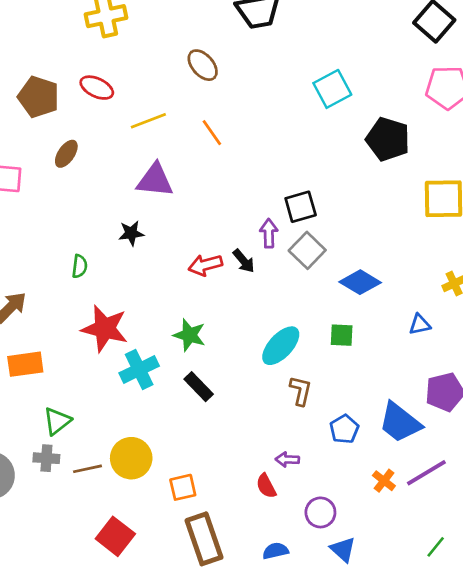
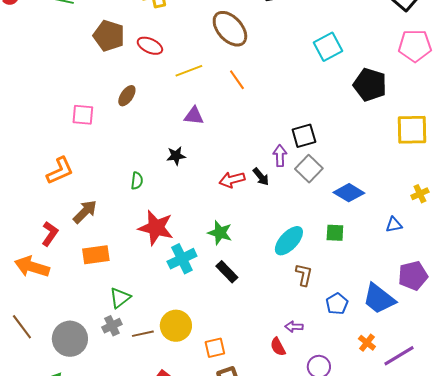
brown ellipse: (203, 65) -> (230, 29), size x1.5
brown pentagon: (39, 97) -> (109, 36), moved
purple triangle: (155, 180) -> (194, 116), size x0.7
gray cross: (46, 458) -> (112, 326), turned -30
purple line: (426, 473) -> (399, 356), moved

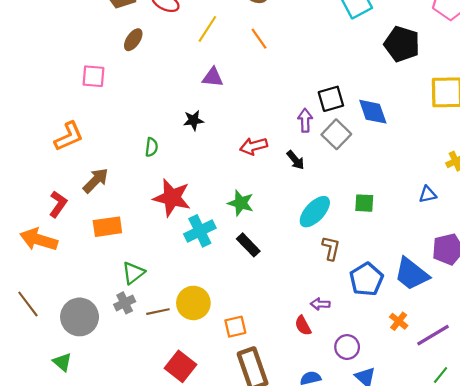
yellow line: (189, 71) -> (207, 29), turned -36
brown ellipse: (127, 96) -> (133, 40), moved
black arrow: (261, 177) -> (295, 160), moved
blue diamond: (349, 193) -> (373, 112), moved, turned 40
blue pentagon: (337, 304) -> (366, 279), size x1.4

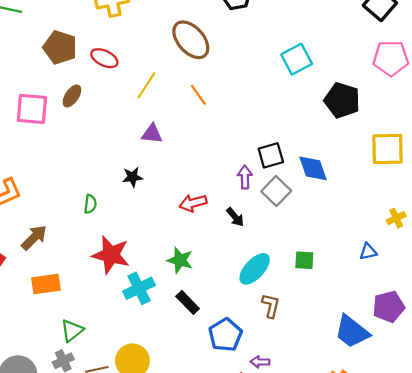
pink square: (93, 76) -> (32, 109), moved, size x1.4
blue pentagon: (366, 279) -> (225, 335), moved

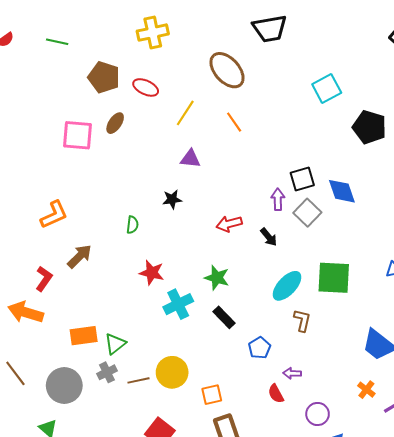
red star: (111, 255) -> (152, 273), size x0.7
green square: (304, 260) -> (334, 278), size x1.8
orange rectangle: (46, 284) -> (84, 336), moved
blue pentagon: (225, 335) -> (260, 348), size x0.7

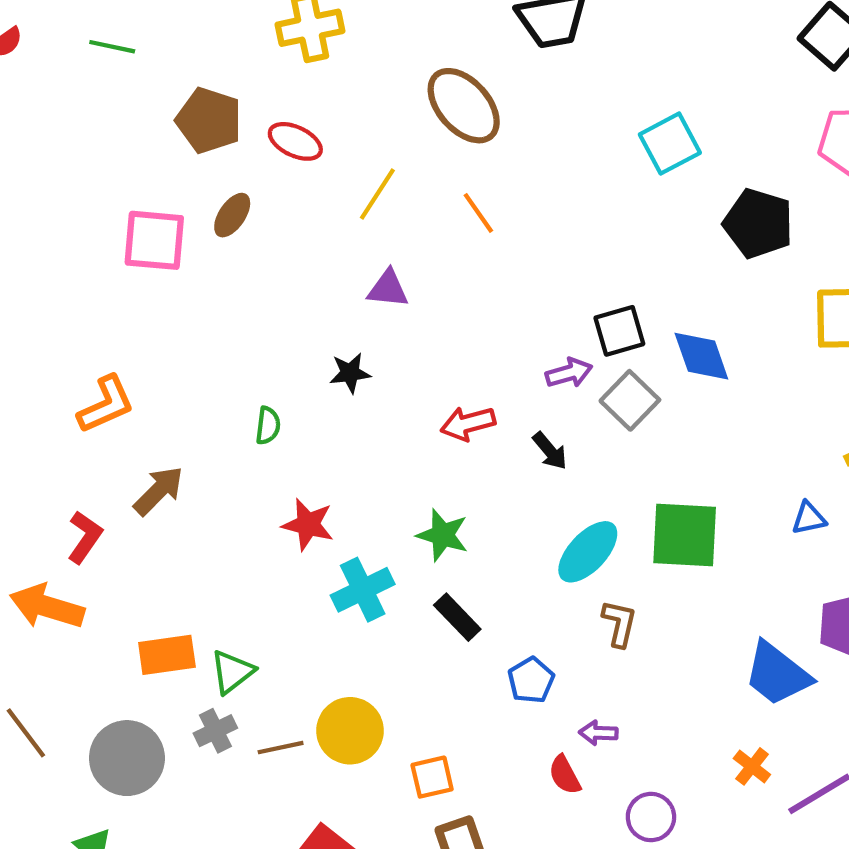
purple arrow: (278, 199) -> (569, 373), turned 75

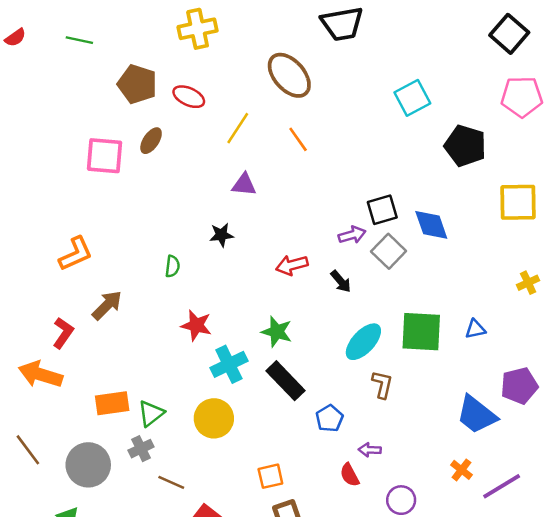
blue triangle: (809, 518) -> (475, 329), moved
black rectangle: (457, 617) -> (286, 381), size x1.4
yellow circle: (350, 731) -> (214, 418), moved
brown line: (281, 748) -> (171, 482), moved, turned 36

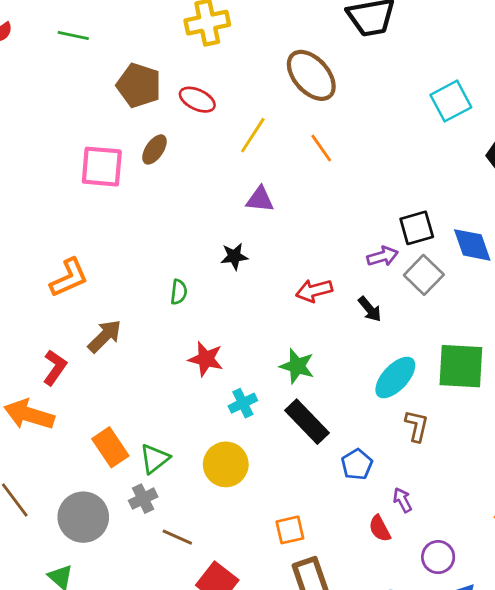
cyan cross: (229, 364) -> (243, 403), size x0.7
orange rectangle: (112, 403) -> (110, 447), turned 64
purple arrow: (370, 450) -> (402, 500), turned 60

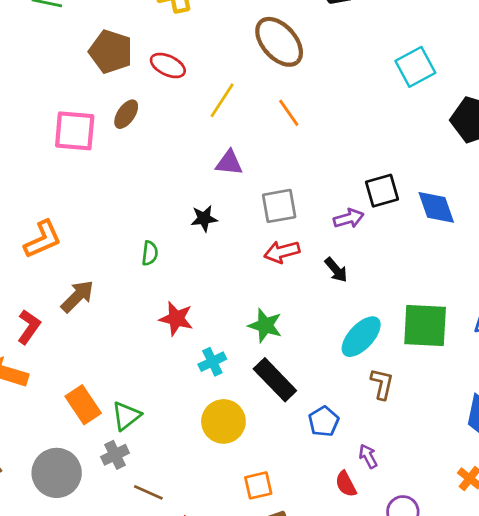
gray square: (424, 275) -> (279, 206), moved, turned 36
yellow circle: (226, 464) -> (223, 421), moved

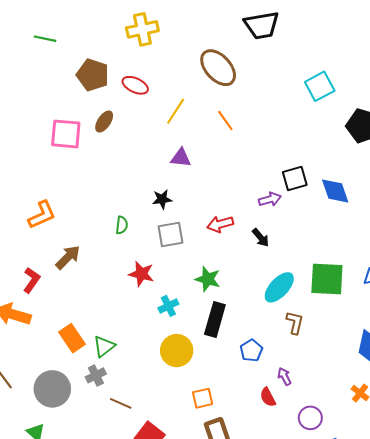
gray square: (279, 206) -> (170, 234), moved
black rectangle: (275, 380) -> (215, 319), turned 60

